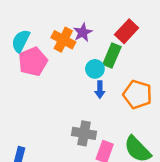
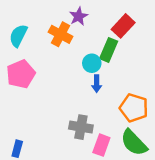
purple star: (83, 32) -> (79, 16), moved
pink pentagon: (33, 62) -> (21, 74), moved
orange pentagon: (138, 94) -> (134, 108), moved

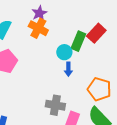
purple star: (79, 16) -> (39, 13), moved
red rectangle: (123, 26) -> (96, 33), moved

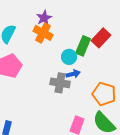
blue arrow: (68, 69) -> (73, 74), turned -104
gray cross: (55, 105) -> (60, 83), moved

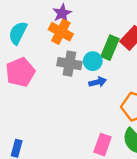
gray cross: (60, 83) -> (69, 64), moved

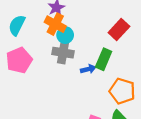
green rectangle: (110, 48) -> (104, 59), moved
cyan circle: (93, 61) -> (65, 35), moved

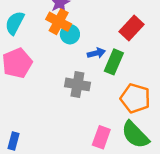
gray cross: (63, 53) -> (77, 84), moved
blue arrow: (88, 69) -> (96, 53), moved

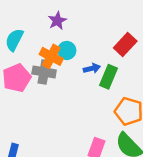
orange cross: (59, 22) -> (51, 56), moved
gray cross: (77, 84) -> (44, 72), moved

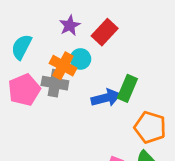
red rectangle: (125, 45) -> (105, 32), moved
blue arrow: (92, 68) -> (106, 98), moved, size x1.5

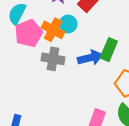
gray cross: (55, 83) -> (53, 59), moved
pink pentagon: (24, 90) -> (29, 33), moved

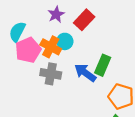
blue arrow: (90, 58) -> (85, 73), turned -130

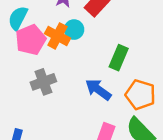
blue arrow: (85, 73) -> (98, 90), moved
gray cross: (51, 74) -> (43, 82), moved, turned -30

